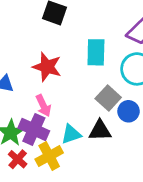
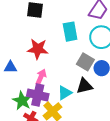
pink arrow: (43, 106) -> (41, 77), turned -119

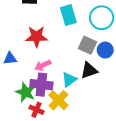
pink arrow: (41, 77) -> (43, 65), turned -133

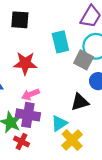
gray square: (88, 45) -> (84, 60), moved
cyan triangle: (69, 80) -> (59, 123), moved
yellow cross: (58, 100) -> (72, 140), moved

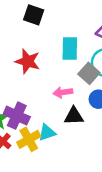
pink arrow: (30, 94) -> (63, 92), moved
yellow cross: (72, 140) -> (29, 139), moved

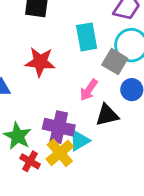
pink arrow: (63, 92) -> (89, 90), turned -36
purple cross: (17, 116) -> (59, 127), moved

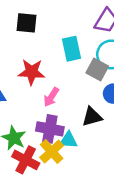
pink arrow: (89, 90) -> (51, 97), moved
cyan triangle: (79, 141) -> (68, 140), turned 36
red cross: (30, 161) -> (26, 160), size x1.5

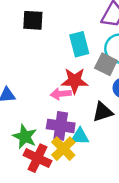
red star: (32, 72) -> (75, 81), moved
pink arrow: (51, 97) -> (61, 94), turned 54

